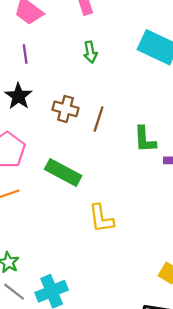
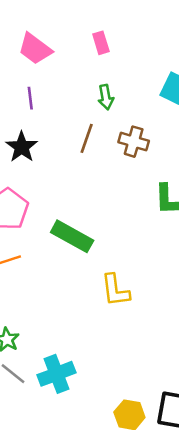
brown cross: (66, 109) -> (134, 142), moved
brown line: (99, 119) -> (87, 138), moved

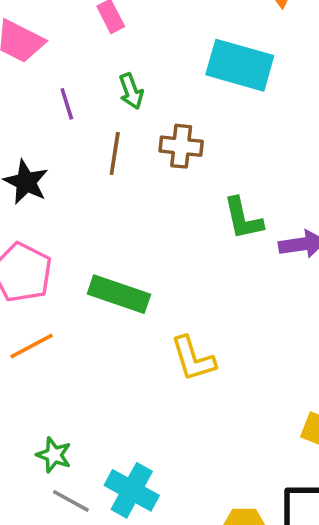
purple line: (30, 98) -> (67, 104), moved
cyan cross: (56, 374) -> (132, 490), turned -30

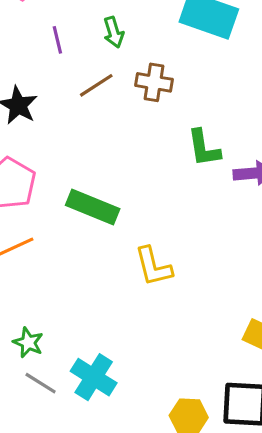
brown line: (115, 153) -> (96, 85), turned 45

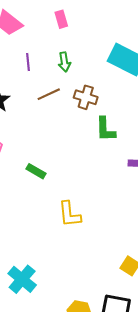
green L-shape: (204, 148) -> (105, 129), moved
green rectangle: (93, 207) -> (36, 171), size x0.6

